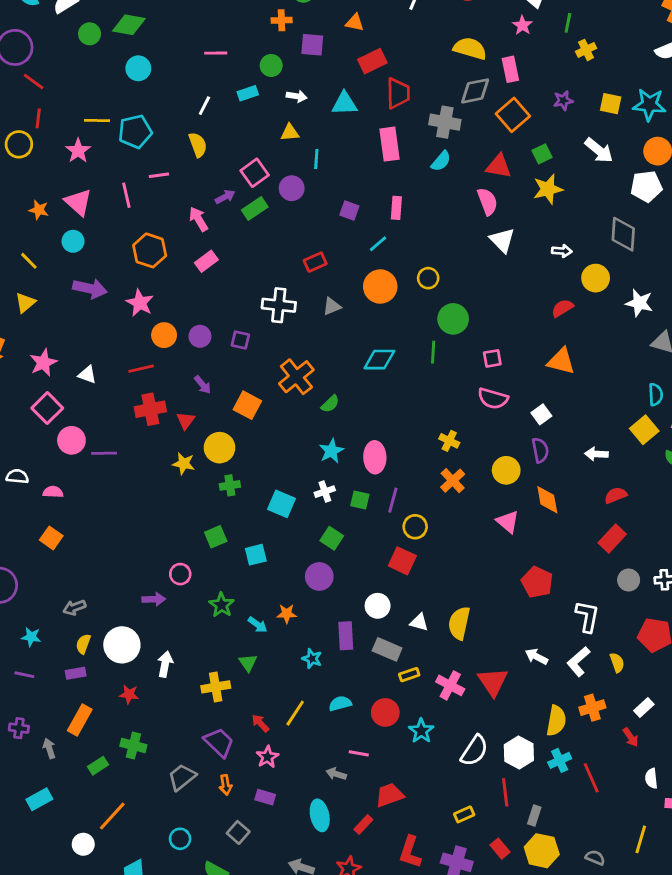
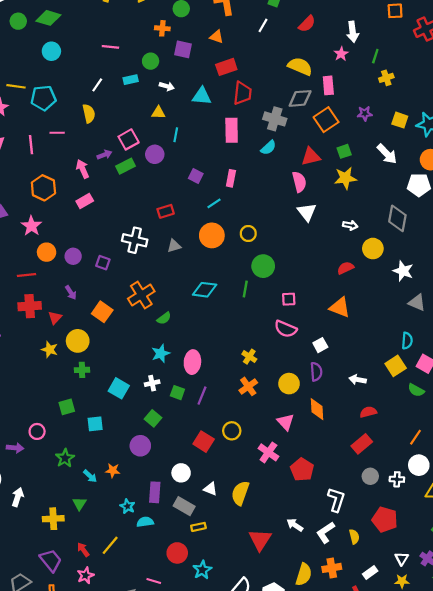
red triangle: (499, 166) -> (311, 157), turned -30
yellow circle: (415, 527) -> (232, 431), moved
pink cross: (450, 685) -> (268, 452), moved
cyan semicircle: (340, 703) -> (145, 522), moved

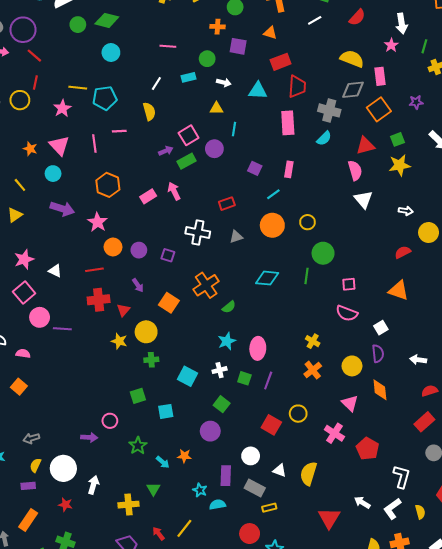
white line: (263, 25) -> (315, 20), turned 32
pink arrow: (83, 169) -> (174, 191), moved

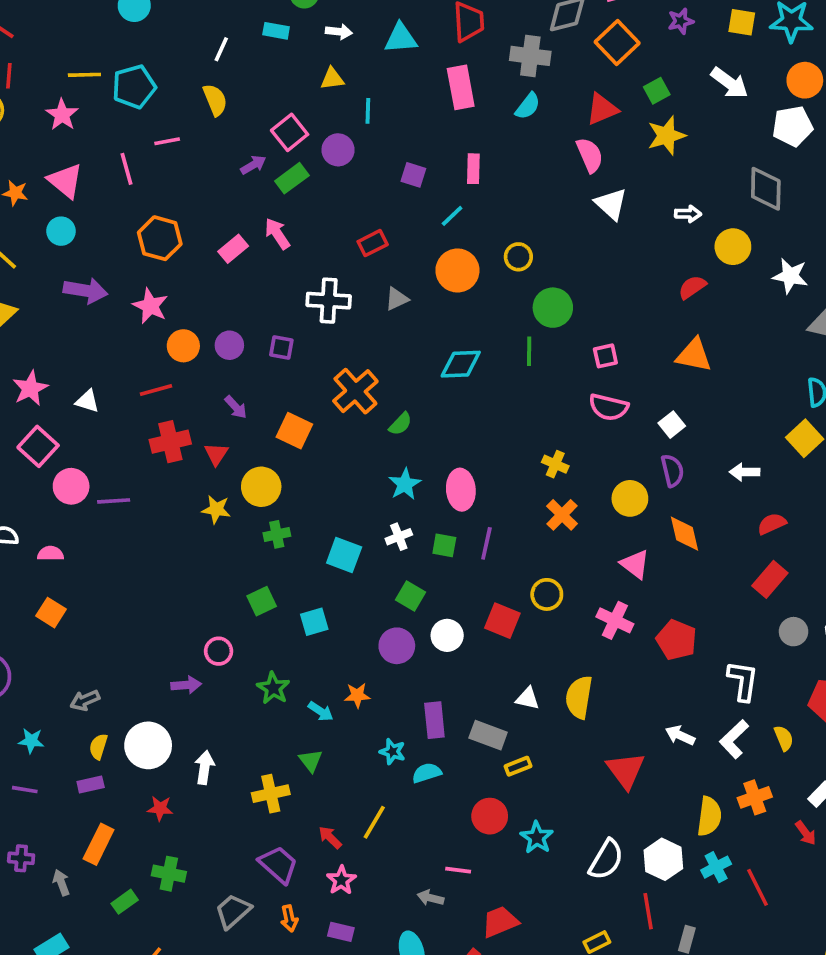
cyan rectangle: (189, 77) -> (276, 31), turned 32
white circle: (251, 456) -> (447, 635), moved

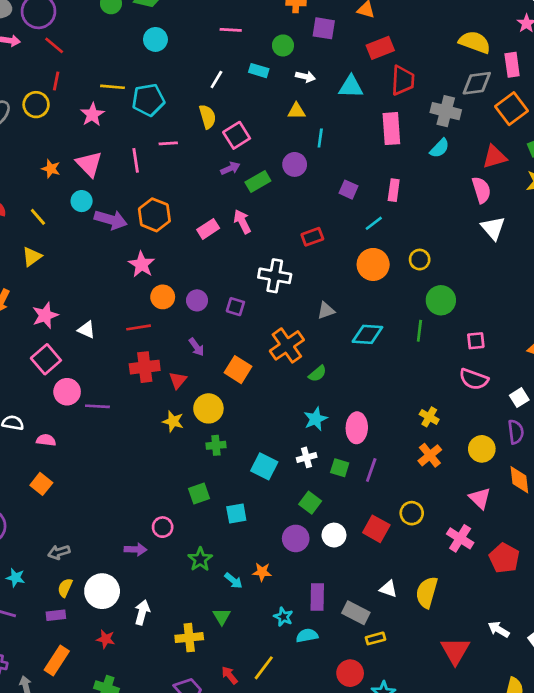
pink square: (290, 132) -> (237, 135), moved
purple arrow: (86, 291) -> (111, 220), moved
gray triangle: (397, 299) -> (326, 310), moved

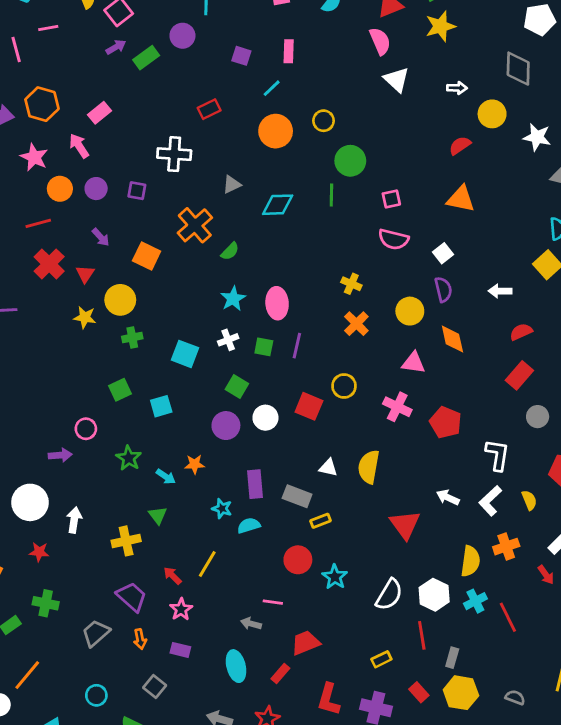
pink arrow: (242, 222) -> (79, 146), moved
red cross: (145, 367) -> (49, 264), turned -32
pink triangle: (480, 498) -> (413, 363), turned -30

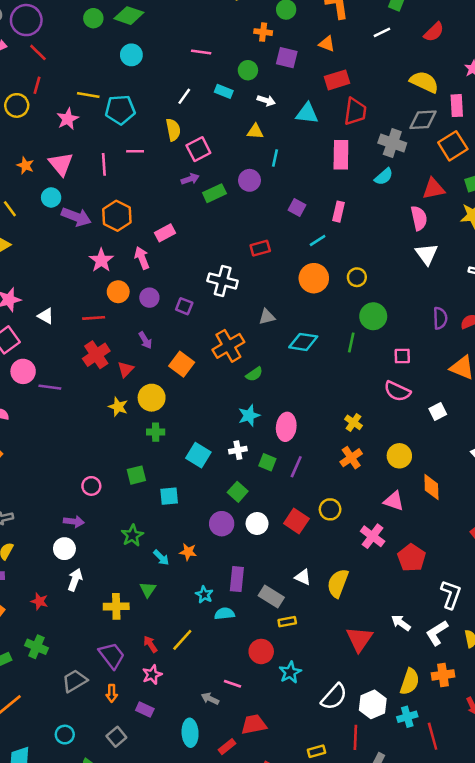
purple semicircle: (443, 289) -> (440, 318), moved
pink circle: (86, 429) -> (91, 486), moved
white circle: (30, 502) -> (64, 549), moved, size x0.7

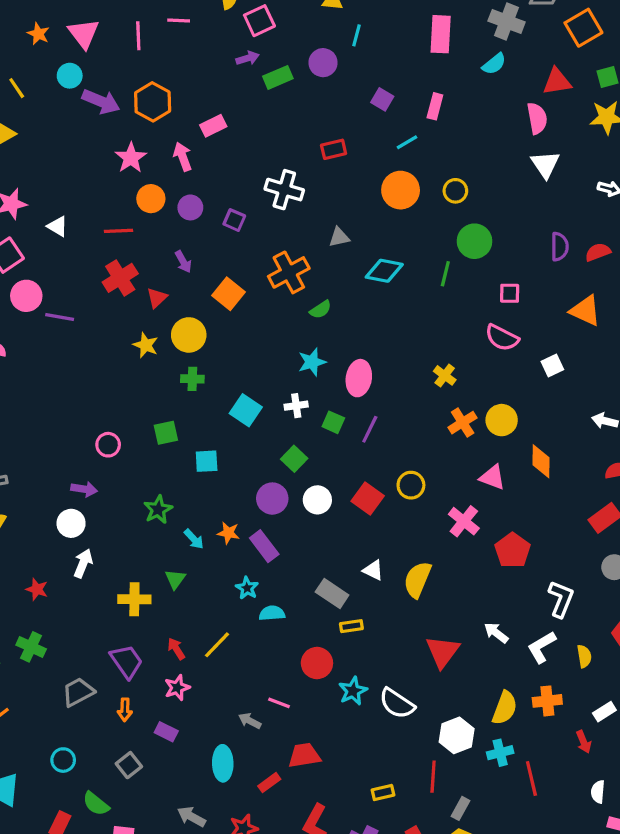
orange cross: (351, 458) -> (463, 423), moved
purple rectangle: (237, 579) -> (264, 546), moved, turned -45
white semicircle: (334, 697) -> (397, 703), moved, turned 80

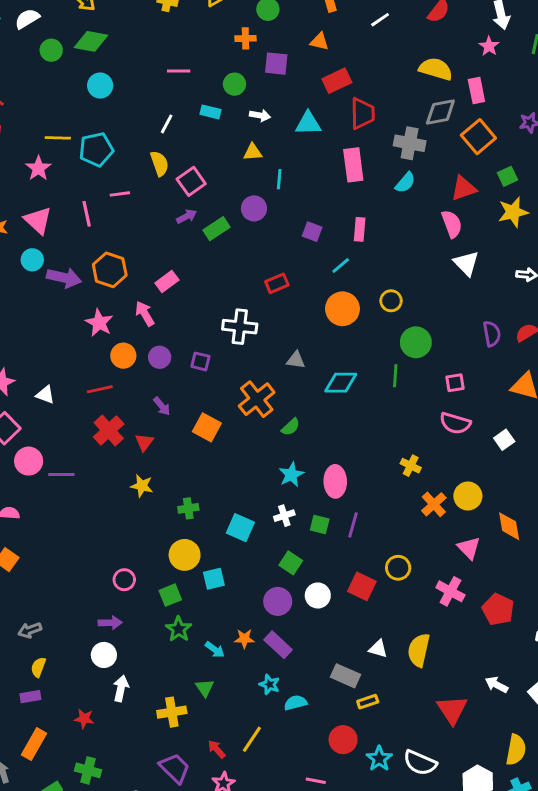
gray triangle: (339, 237) -> (296, 360), turned 30
yellow circle: (189, 335) -> (185, 555), moved
green square: (166, 433) -> (170, 595), moved
pink triangle: (493, 477) -> (469, 548), turned 35

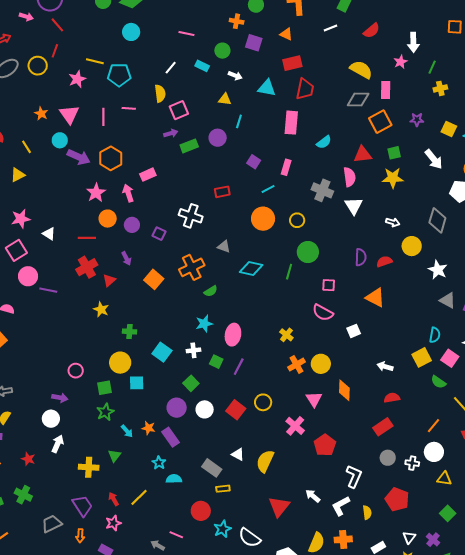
gray cross: (410, 143) -> (322, 190), moved

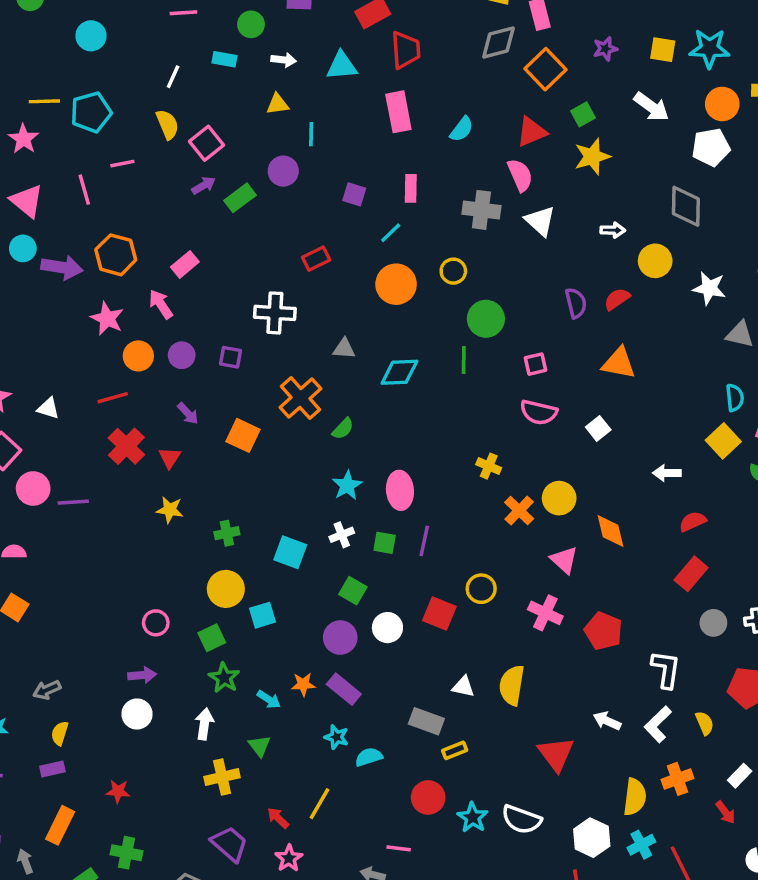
white arrow: (58, 444) -> (204, 724), moved

